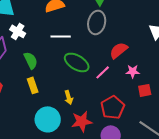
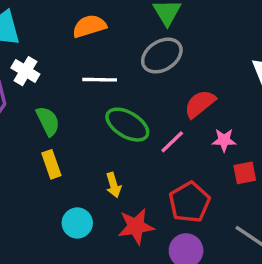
gray ellipse: (97, 22) -> (162, 56), turned 45
cyan circle: (48, 119) -> (77, 223), size x0.7

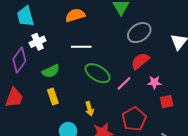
gray ellipse: (162, 56) -> (139, 33), moved
white cross: (25, 71) -> (38, 42), turned 35
green semicircle: (48, 121) -> (51, 71), turned 90

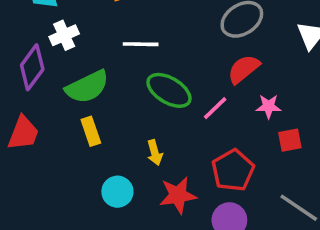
green semicircle: (51, 71) -> (87, 87), size x1.4

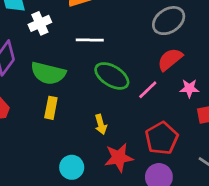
white cross: (64, 35) -> (40, 23), moved
green semicircle: (87, 87) -> (48, 73), turned 40
yellow rectangle: (91, 131) -> (51, 108), turned 30
cyan circle: (117, 192) -> (72, 167), moved

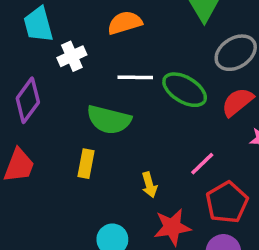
green semicircle: (48, 73) -> (109, 120), moved
green ellipse: (112, 76) -> (185, 90), moved
pink line: (148, 90) -> (202, 164), moved

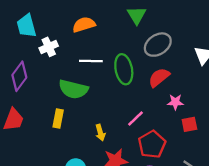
green ellipse: (185, 90) -> (124, 69), turned 48

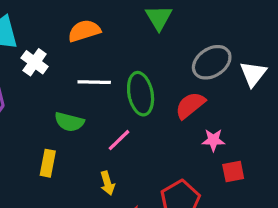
gray ellipse: (158, 45) -> (212, 62), moved
white cross: (49, 47) -> (35, 62), turned -30
green semicircle: (73, 89) -> (69, 122), size x0.7
pink line: (135, 119) -> (119, 140), moved

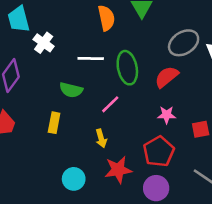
orange semicircle: (84, 31) -> (106, 18), moved, turned 95
pink star: (213, 140) -> (167, 115), moved

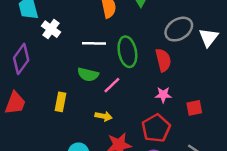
red semicircle: (167, 77) -> (163, 60), turned 115
green semicircle: (71, 90) -> (88, 74), moved
yellow arrow: (101, 138) -> (104, 116), turned -63

